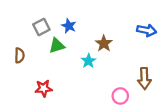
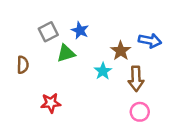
blue arrow: (147, 30) -> (150, 41), moved
brown arrow: (144, 78) -> (136, 79), moved

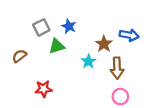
brown semicircle: (23, 65) -> (19, 56), turned -128

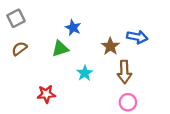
gray square: (41, 27) -> (16, 18), moved
brown semicircle: (19, 56) -> (19, 49), moved
cyan star: (89, 61) -> (85, 73), moved

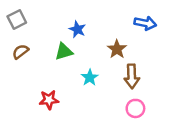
blue arrow: (137, 37) -> (145, 23), moved

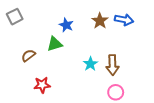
brown star: (117, 49) -> (100, 21), moved
brown semicircle: (21, 52) -> (28, 55), moved
cyan star: (90, 78) -> (90, 64), moved

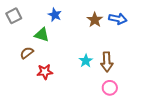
blue star: (66, 25) -> (55, 15), moved
green triangle: (55, 44) -> (42, 35), moved, turned 35
red star: (42, 85) -> (45, 72), moved

